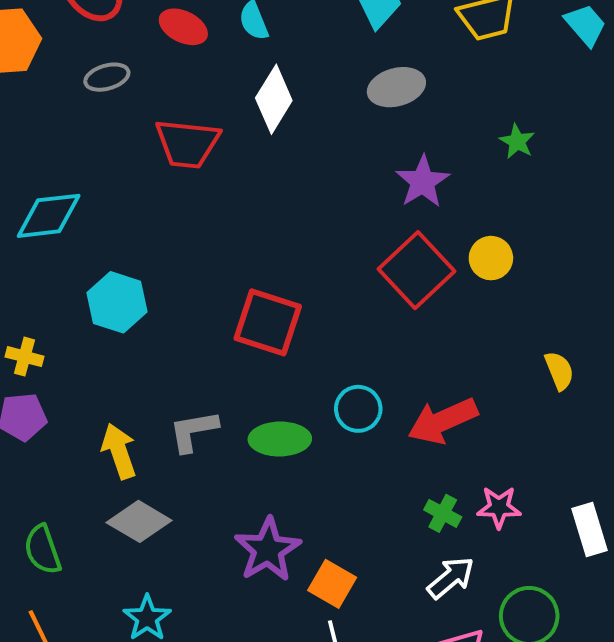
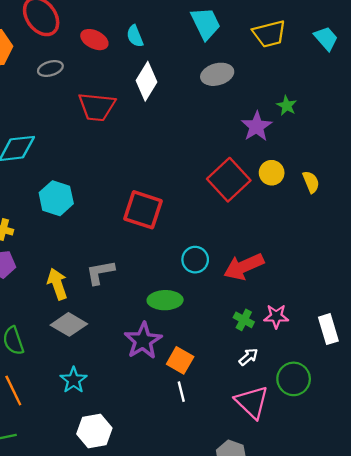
purple star: (423, 182) -> (257, 126), moved
yellow semicircle: (559, 371) -> (311, 182), moved
green ellipse: (280, 439) -> (165, 300), moved
white arrow: (451, 578) -> (248, 357), size x0.7

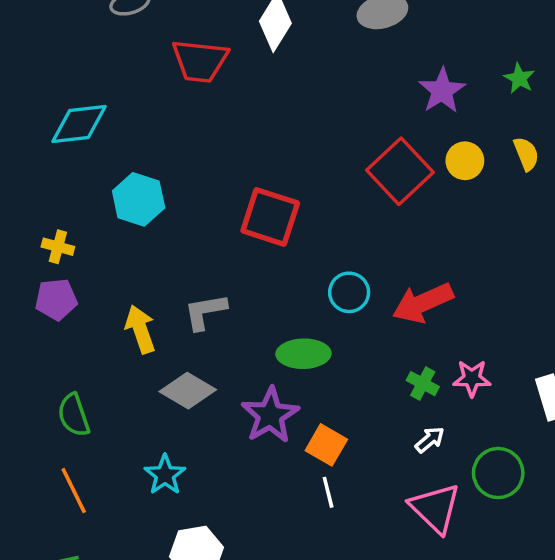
green star: (287, 106) -> (519, 78), moved
yellow semicircle: (311, 182) -> (526, 154), moved
gray diamond: (69, 324) -> (188, 391), moved

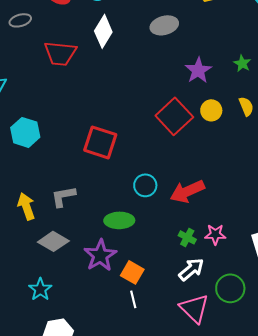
white arrow: (430, 440) -> (191, 269), size x1.5

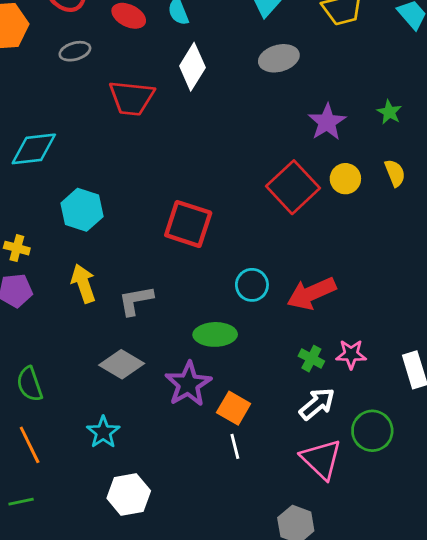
yellow arrow: (26, 206) -> (83, 283), moved

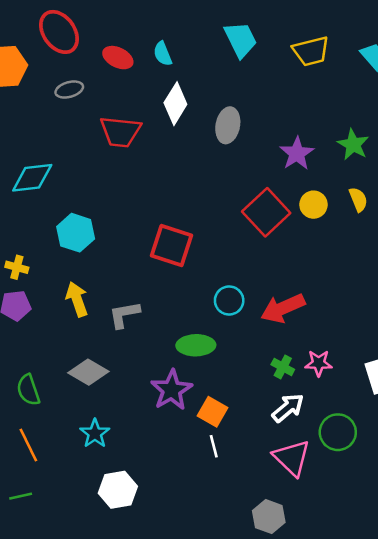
gray ellipse: (279, 58) -> (228, 125), moved, turned -64
green star: (389, 112) -> (353, 144), size x1.4
gray diamond: (122, 364) -> (88, 372), moved

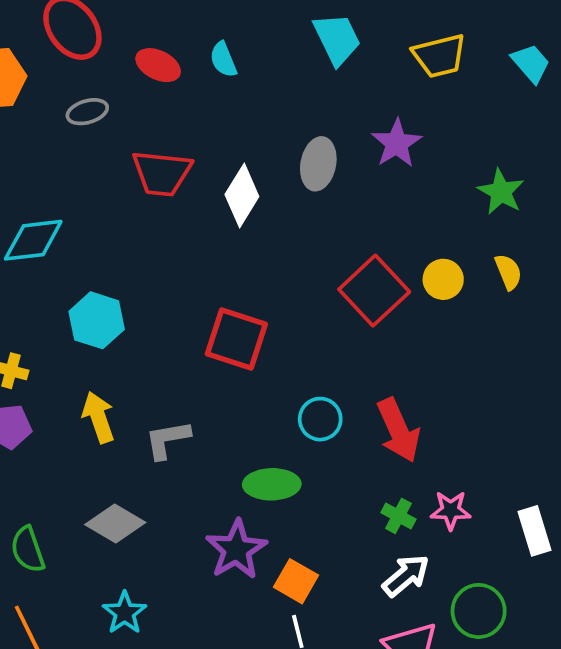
white diamond: (175, 104) -> (242, 195), moved
purple star: (297, 153) -> (397, 143), moved
red arrow: (283, 308) -> (398, 430), turned -90

